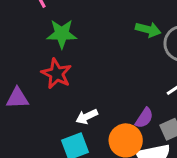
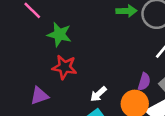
green star: (62, 34) -> (59, 34), turned 30

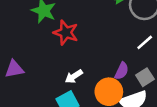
red star: (64, 67) -> (66, 33), moved

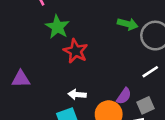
white arrow: (74, 76) -> (77, 94), turned 30

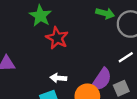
purple semicircle: (124, 96) -> (101, 80), size x1.5

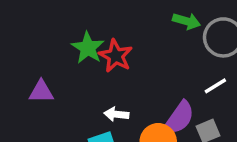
green star: (40, 16) -> (88, 48), moved

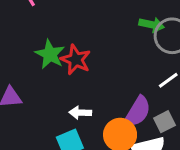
green arrow: (187, 21) -> (152, 25), moved

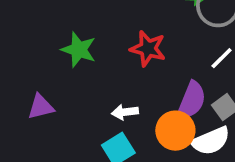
red star: (76, 60) -> (148, 49), moved

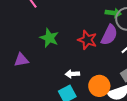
purple semicircle: (192, 100) -> (109, 35), moved
purple triangle: (41, 107) -> (21, 60), moved

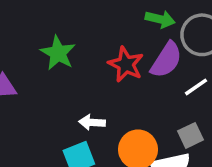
green arrow: (113, 13) -> (160, 19), moved

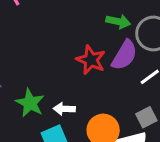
green star: (58, 53) -> (30, 103), moved

